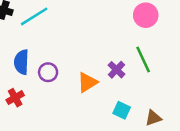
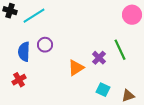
pink circle: (146, 15) -> (132, 15), moved
purple circle: (48, 72) -> (45, 45), moved

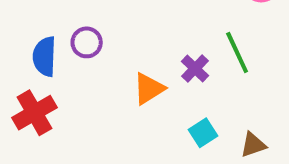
red cross: (19, 80) -> (34, 113), size x1.5
cyan square: (103, 90) -> (203, 133), turned 32

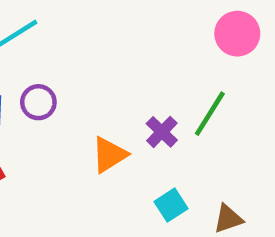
green line: (237, 52) -> (210, 114), turned 57

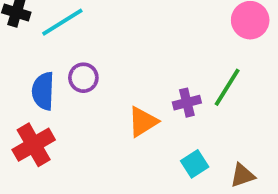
purple cross: (162, 132) -> (187, 103), turned 32

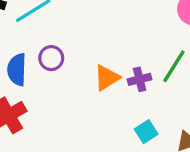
orange triangle: (143, 122) -> (107, 78), moved

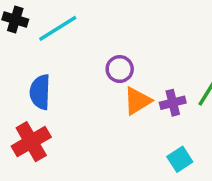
purple circle: (51, 58) -> (120, 69), moved

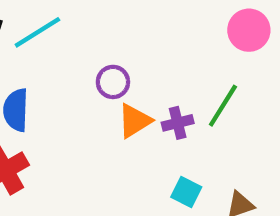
cyan square: (180, 159) -> (186, 192), turned -30

